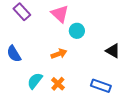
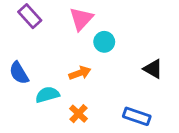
pink triangle: (60, 14) -> (81, 19), turned 30
cyan semicircle: (35, 81) -> (47, 95), moved, turned 36

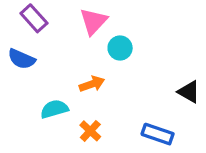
black triangle: (153, 69) -> (189, 92), moved
blue semicircle: (19, 73) -> (21, 59), moved, turned -35

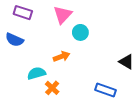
purple rectangle: (34, 18) -> (23, 13), turned -30
orange cross: (90, 131) -> (52, 88), moved

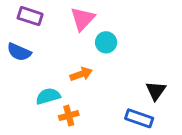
black triangle: (126, 62) -> (156, 91), moved, turned 35
orange cross: (52, 88) -> (69, 116), turned 32

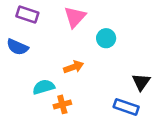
cyan circle: (106, 42) -> (106, 38), moved

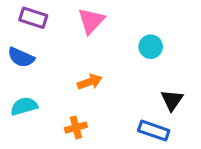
cyan circle: (106, 38) -> (151, 47), moved
cyan semicircle: (44, 87) -> (24, 106), moved

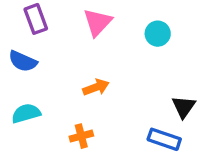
purple rectangle: (33, 18) -> (36, 19), turned 52
cyan circle: (151, 47) -> (158, 34), moved

